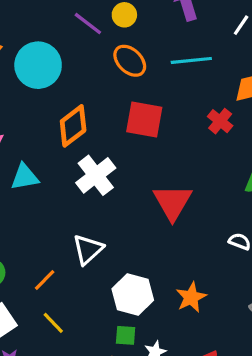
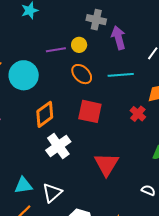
purple line: (88, 24) -> (56, 50), turned -48
cyan triangle: (25, 177) -> (23, 185), moved

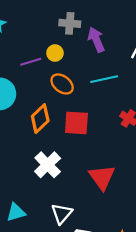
orange diamond: (45, 114) -> (40, 119), moved
white triangle: (52, 193) -> (62, 214), moved

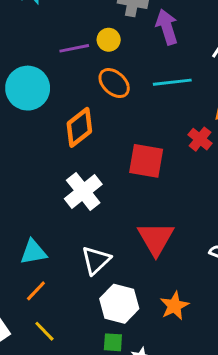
red square: (76, 123) -> (146, 161), moved
red triangle: (102, 177) -> (156, 238), moved

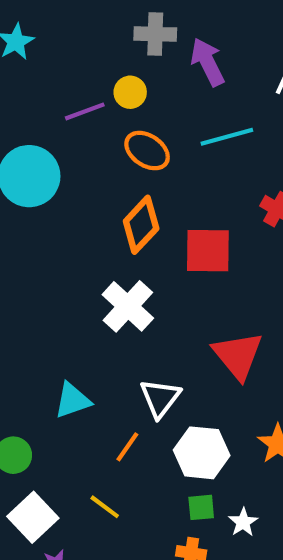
orange diamond: (79, 127) -> (141, 225), moved
orange line: (36, 291) -> (127, 447), moved

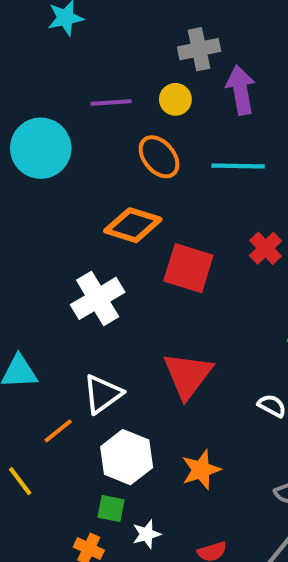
gray cross: (155, 34) -> (199, 49), turned -30
yellow circle: (130, 92) -> (175, 99), moved
orange diamond: (141, 225) -> (133, 225), turned 48

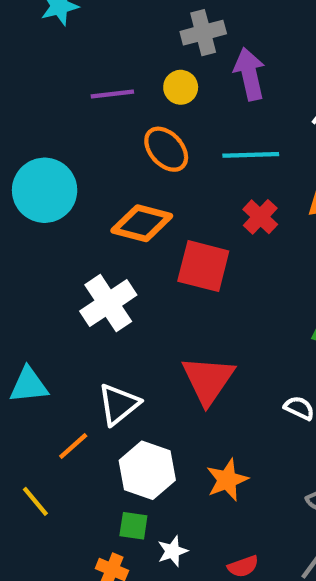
cyan circle: (41, 148) -> (45, 190), moved
red cross: (266, 248) -> (260, 217), moved

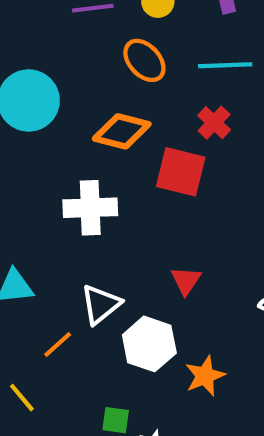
red cross: (260, 217) -> (214, 123), moved
white cross: (108, 303) -> (90, 208), turned 32
red triangle: (208, 380) -> (186, 280), size x0.6
white hexagon: (147, 470) -> (149, 344), moved

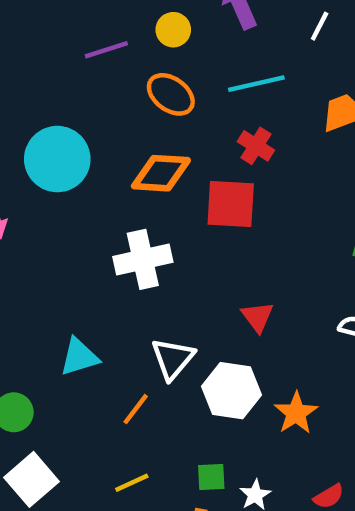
yellow line: (22, 398) -> (132, 483), moved, turned -64

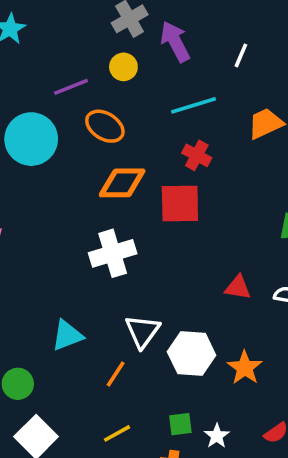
orange ellipse: (171, 94) -> (105, 126), moved
cyan circle: (57, 159) -> (31, 139), moved
red triangle: (257, 317) -> (238, 287), moved, turned -40

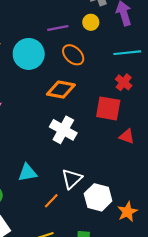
orange diamond: (122, 183) -> (61, 90), moved
white cross: (113, 253) -> (63, 130), turned 35
red triangle: (238, 287) -> (127, 136), moved

